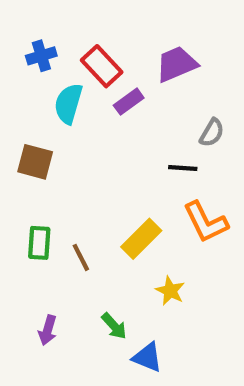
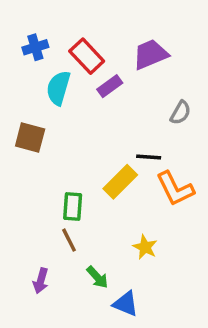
black line: (183, 168) -> (149, 157), moved
yellow rectangle: (141, 239) -> (120, 182), moved
green rectangle: (39, 243) -> (73, 206), moved
brown line: (81, 257) -> (69, 240), moved

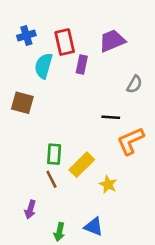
red rectangle: (87, 56) -> (65, 42), turned 30
purple rectangle: (110, 86) -> (82, 64), turned -42
yellow rectangle: (120, 182) -> (82, 165), moved
orange L-shape: (175, 189) -> (131, 141), turned 92
green arrow: (97, 277) -> (59, 232), moved, turned 54

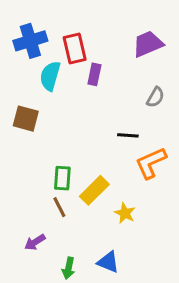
blue cross: (26, 35) -> (30, 41), size x1.5
purple trapezoid: (112, 41) -> (148, 44), moved
purple arrow: (30, 210) -> (35, 242), turned 42

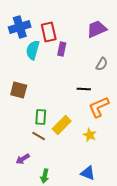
brown square: (26, 119) -> (19, 90), moved
brown line: (59, 207) -> (39, 136), turned -32
yellow star: (125, 213) -> (90, 135), moved
blue triangle: (108, 262) -> (88, 173), moved

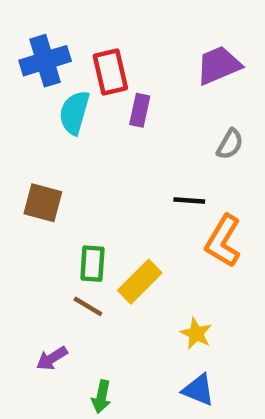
orange L-shape: (99, 107) -> (223, 241), turned -35
yellow star: (90, 135) -> (196, 333), moved

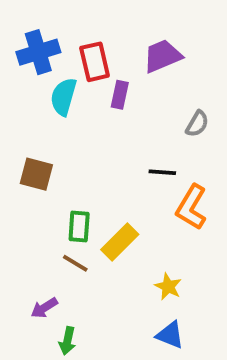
purple trapezoid: (219, 65) -> (162, 56), moved
green arrow: (101, 397) -> (67, 341), moved

